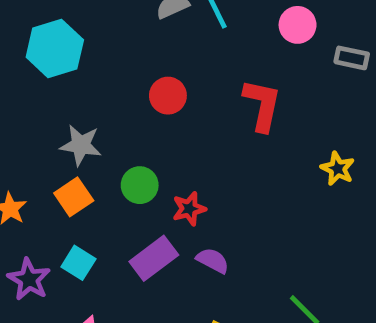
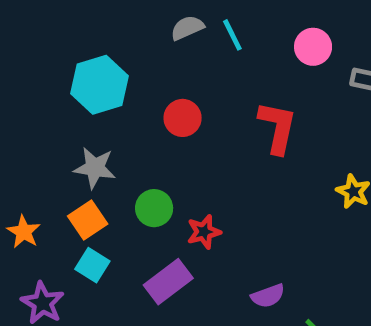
cyan hexagon: (55, 48) -> (100, 85), moved
purple semicircle: (213, 260) -> (268, 296), moved, turned 132
cyan square: (78, 263) -> (92, 265), moved

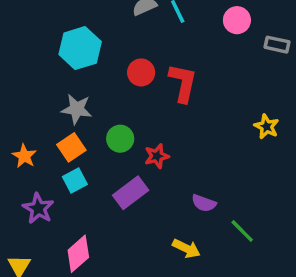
red L-shape: (277, 127) -> (183, 83), moved
cyan square: (92, 265) -> (75, 180), turned 30
purple semicircle: (268, 296) -> (204, 203), turned 40

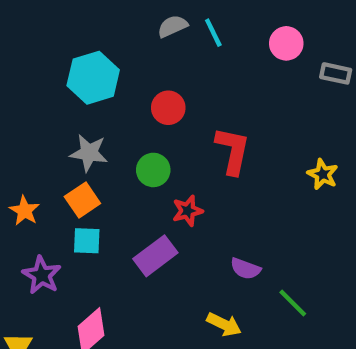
red L-shape: (183, 83) -> (233, 151), moved
green circle: (120, 139) -> (153, 170), moved
cyan square: (75, 180) -> (87, 241), turned 30

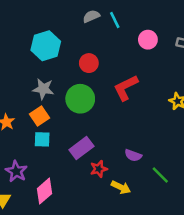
pink circle: (286, 43) -> (148, 40), moved
red L-shape: (233, 151) -> (126, 88), turned -128
green circle: (153, 170) -> (80, 99), size x1.5
red star: (188, 211) -> (99, 169), moved
purple star: (42, 275) -> (16, 171), moved

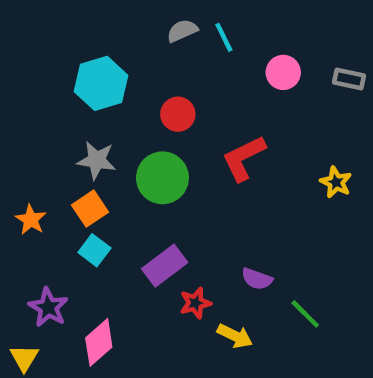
cyan square: (42, 139) -> (94, 250), turned 35

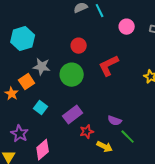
cyan hexagon: (101, 83) -> (23, 39), moved
orange square: (90, 209) -> (27, 82), moved
green line: (305, 314) -> (128, 137), moved

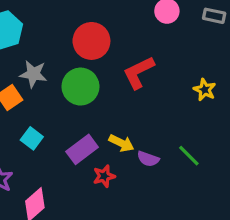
red circle: (79, 46) -> (91, 41), size x1.5
green line: (128, 137) -> (189, 156), moved
yellow arrow: (105, 147) -> (121, 143), moved

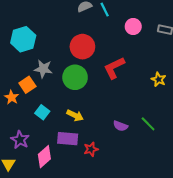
yellow arrow: (121, 143) -> (75, 115), moved
purple rectangle: (82, 149) -> (68, 139), moved, turned 42
red star: (104, 176) -> (91, 149), moved

